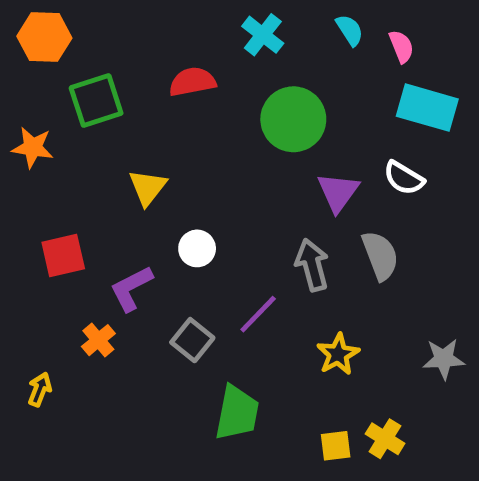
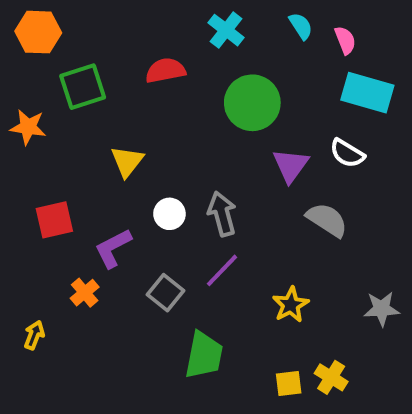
gray semicircle: (380, 256) -> (327, 220), turned -36
gray arrow: (312, 265) -> (222, 214), moved

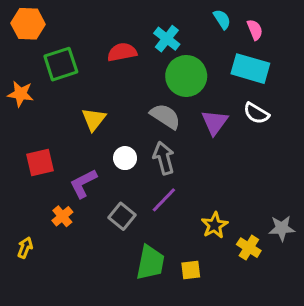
cyan cross: (226, 30) -> (167, 39), moved
cyan rectangle: (367, 93) -> (250, 69), moved
gray semicircle: (327, 220) -> (165, 116), moved
yellow cross: (331, 377) -> (249, 248), moved
yellow square: (289, 383) -> (191, 270), moved

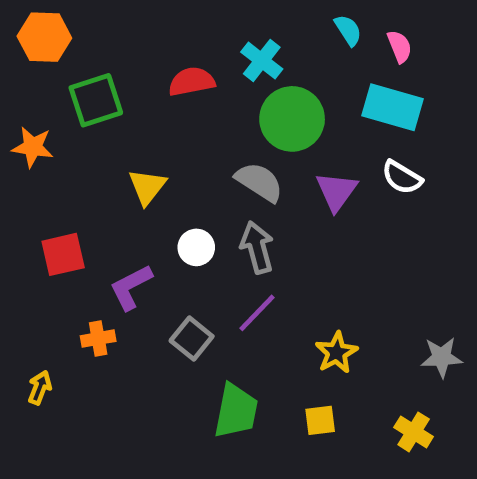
orange cross: (62, 216) -> (98, 339), turned 30
yellow cross: (249, 248) -> (414, 432), moved
yellow square: (191, 270) -> (320, 420), moved

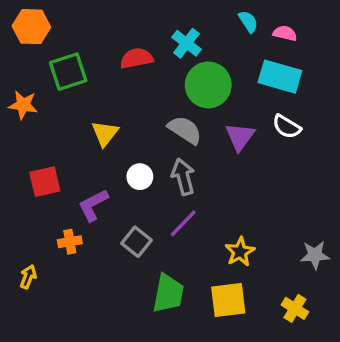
pink semicircle: (400, 46) -> (285, 33), turned -55
yellow square: (320, 420) -> (228, 300), size x1.6

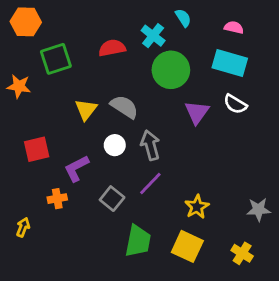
cyan semicircle: (248, 22) -> (183, 18), moved
gray semicircle: (185, 130) -> (124, 107), moved
yellow square: (228, 300) -> (187, 246), turned 32

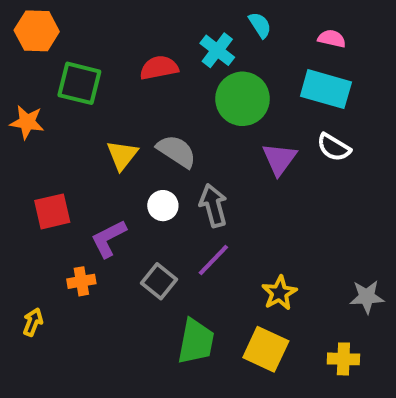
green square: (56, 59) -> (79, 83), turned 32
yellow cross: (242, 253) -> (343, 359), turned -30

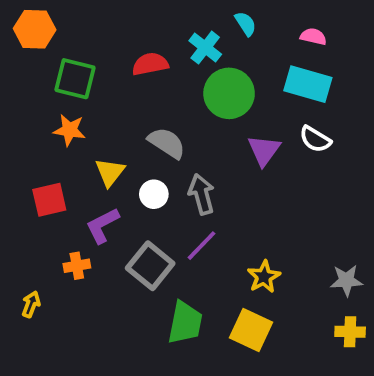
orange star: (27, 122) -> (69, 130), moved
yellow triangle: (122, 155) -> (110, 172), moved
gray square: (159, 281) -> (150, 266), size x1.4
yellow cross: (343, 359) -> (350, 332), moved

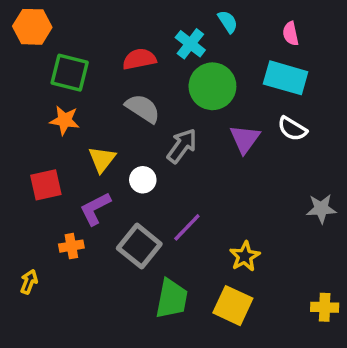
pink semicircle: (313, 37) -> (291, 34), turned -115
gray semicircle: (167, 143) -> (143, 108), moved
gray arrow: (202, 194) -> (182, 146), moved, turned 51
gray star: (346, 280) -> (321, 209), moved

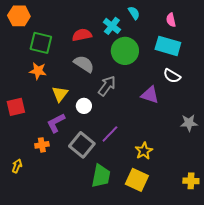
purple triangle: (245, 139) -> (150, 95), moved, turned -48
red square: (46, 185) -> (16, 107), moved

